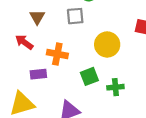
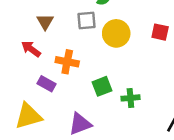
yellow circle: (107, 44) -> (116, 33), moved
purple rectangle: (38, 74) -> (46, 84), turned 35

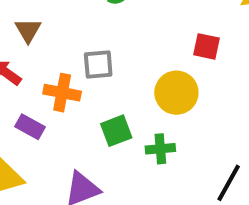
gray square: (87, 20) -> (98, 65), moved
yellow circle: (116, 33) -> (176, 93), moved

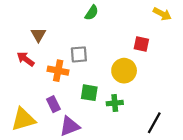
purple rectangle: (30, 127) -> (53, 104), moved, turned 35
green square: (116, 131) -> (89, 93), turned 30

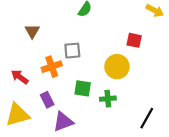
red arrow: (26, 59) -> (20, 77), moved
orange cross: (58, 71) -> (52, 67), turned -30

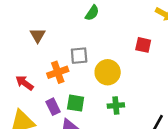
yellow circle: (117, 67) -> (108, 72), moved
green square: (83, 88) -> (76, 103), moved

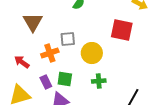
brown triangle: (38, 35) -> (33, 22), size x1.5
red square: (143, 45) -> (122, 30), size x1.6

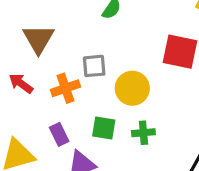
red arrow: (22, 62) -> (21, 83), moved
green square: (65, 79) -> (104, 128), moved

